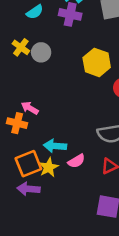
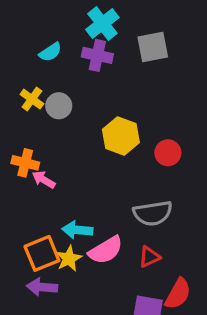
yellow hexagon: (97, 62) -> (121, 136), moved
orange cross: (17, 123) -> (25, 163), moved
pink semicircle: (76, 161) -> (106, 250), size x1.5

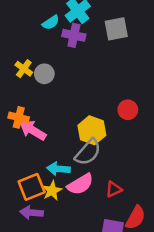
cyan semicircle: (50, 52) -> (51, 22), moved
yellow hexagon: (121, 136) -> (92, 130), moved
pink arrow: (44, 180) -> (33, 130), size x1.5
gray semicircle: (153, 213) -> (88, 152), moved, turned -40

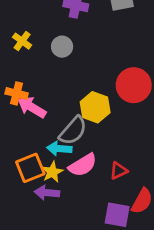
gray circle: (44, 74) -> (62, 47), moved
red circle: (128, 110) -> (134, 85), size x1.6
gray semicircle: (88, 152) -> (73, 131), moved
purple arrow: (32, 212) -> (47, 193), moved

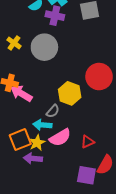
gray circle: (62, 47) -> (44, 47), size x1.6
gray semicircle: (73, 131) -> (53, 111), size x0.6

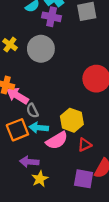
yellow hexagon: (70, 93) -> (72, 120), moved
gray semicircle: (53, 111) -> (32, 111), moved, turned 112
orange square: (20, 140) -> (17, 130), moved
yellow star: (37, 143) -> (40, 179), moved

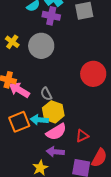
gray semicircle: (32, 111) -> (46, 94), moved
yellow hexagon: (72, 120) -> (53, 112), moved
purple arrow: (29, 162) -> (55, 152), moved

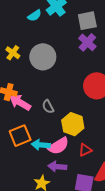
purple cross: (51, 16) -> (87, 42), moved, turned 30
yellow hexagon: (53, 112) -> (73, 124), moved
cyan arrow: (39, 120) -> (41, 145), moved

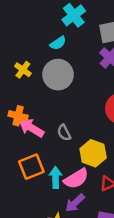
cyan semicircle: (35, 15) -> (58, 43), moved
cyan arrow: (41, 145) -> (56, 177), turned 84
purple arrow: (57, 167) -> (75, 203), turned -48

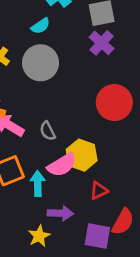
pink semicircle: (76, 179) -> (62, 165), moved
purple arrow: (75, 203) -> (60, 213), turned -135

